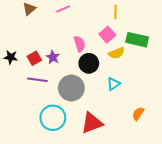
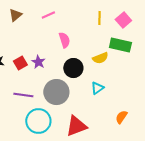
pink square: (107, 35) -> (123, 20), moved
pink semicircle: (80, 44) -> (64, 40), moved
purple line: (37, 80) -> (23, 95), moved

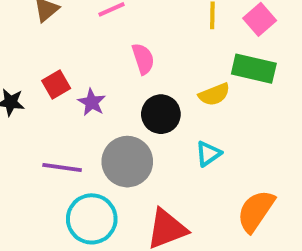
red square: (20, 63) -> (56, 85), moved
orange semicircle: (121, 117) -> (256, 211), size x1.6

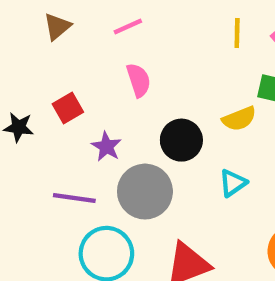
pink semicircle: (143, 59) -> (139, 80), moved
purple star: (92, 102) -> (106, 147), moved

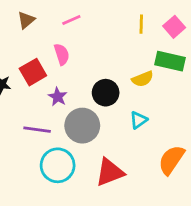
pink semicircle: (139, 80) -> (62, 54), moved
red square: (68, 108) -> (33, 72), size x1.4

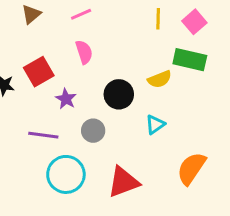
pink semicircle: (62, 54) -> (84, 52), moved
gray circle: (82, 126) -> (93, 131), size x0.6

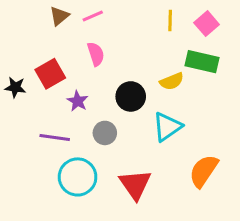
brown triangle: (31, 14) -> (59, 16), moved
cyan triangle: (155, 125) -> (167, 127), size x1.5
red triangle: (123, 182) -> (135, 185), turned -44

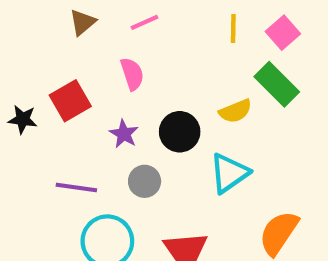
pink line: (93, 16) -> (145, 22), moved
green rectangle: (202, 62) -> (277, 84), turned 32
purple star: (78, 101) -> (124, 134), moved

